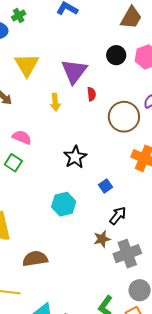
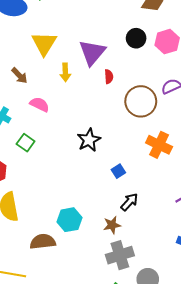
yellow arrow: (55, 102) -> (65, 72), moved
pink semicircle: (22, 137) -> (40, 104), moved
cyan hexagon: (64, 204) -> (69, 220), moved
gray cross: (127, 254) -> (120, 255), moved

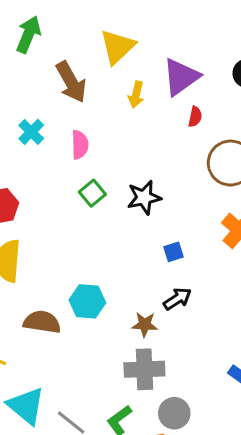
brown arrow: (19, 75) -> (71, 82), size x1.6
pink semicircle: (40, 104) -> (80, 145), moved, turned 48
green square: (26, 143) -> (92, 193), moved

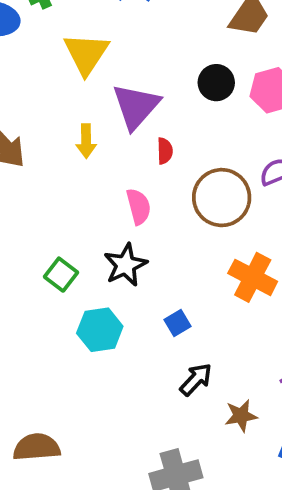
yellow triangle: (117, 47) -> (86, 54), moved
pink semicircle: (80, 145) -> (139, 206), moved
cyan hexagon: (87, 301) -> (100, 330), moved
brown star: (145, 325) -> (241, 416), moved

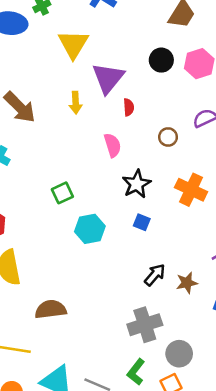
brown circle: (222, 198) -> (168, 137), size x0.5
black star: (125, 265) -> (137, 184), moved
green square: (61, 275) -> (62, 193), turned 30
blue square: (177, 323) -> (142, 222), turned -35
black arrow: (196, 379) -> (155, 275), moved

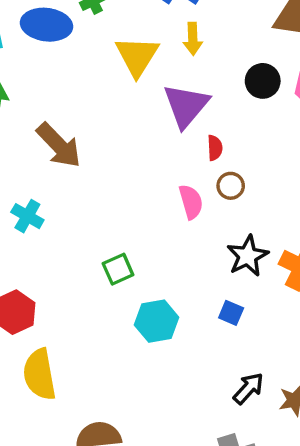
yellow arrow: (76, 103) -> (193, 39), moved
brown circle: (168, 137) -> (231, 186), moved
black star: (137, 184) -> (248, 256), moved

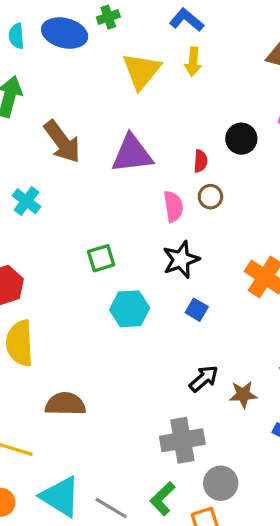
black circle: (263, 81) -> (241, 139), moved
purple triangle: (186, 106) -> (132, 154), moved, turned 36
black star: (248, 256) -> (181, 260), moved

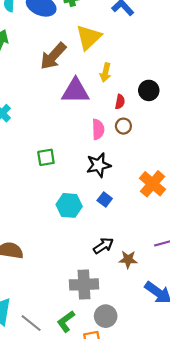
yellow arrow: (193, 62) -> (105, 72), moved
brown arrow: (62, 142) -> (53, 56), moved, turned 72
cyan hexagon: (130, 309) -> (69, 205), moved

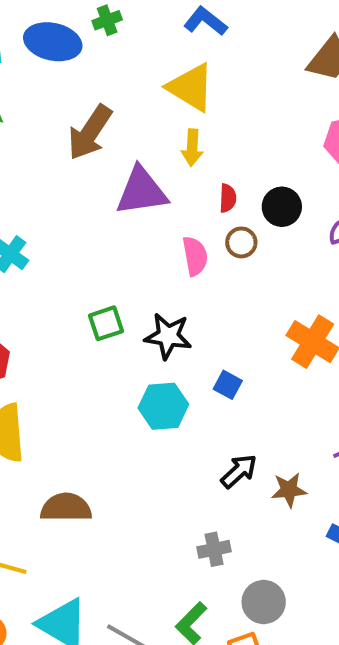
yellow triangle: (89, 37) -> (191, 87), moved, turned -36
black circle: (149, 90) -> (282, 207), moved
black star: (99, 165) -> (168, 336), moved, turned 30
gray cross: (84, 284) -> (214, 549), size x0.6

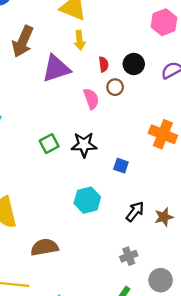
cyan hexagon: (163, 406) -> (87, 200), moved

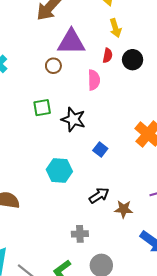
yellow arrow: (80, 40) -> (115, 28), moved, turned -30
red semicircle: (104, 64) -> (108, 56), moved
black circle: (134, 64) -> (133, 60), moved
brown circle: (115, 87) -> (53, 66), moved

